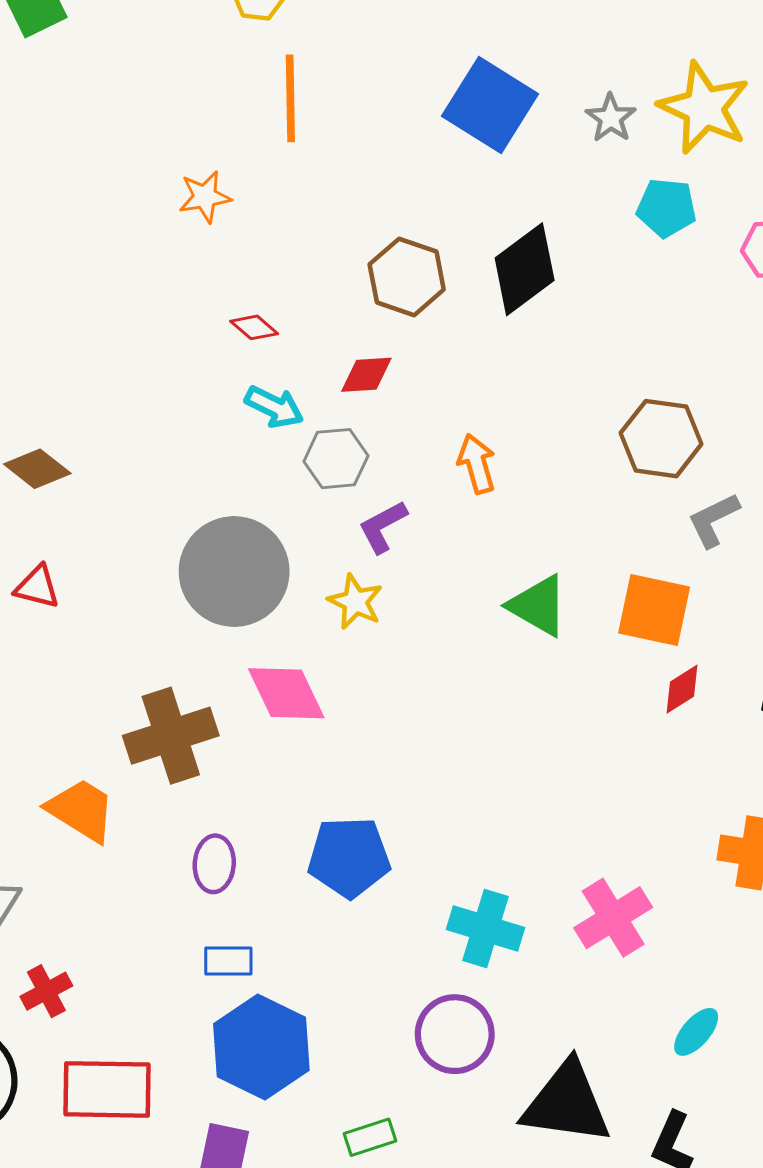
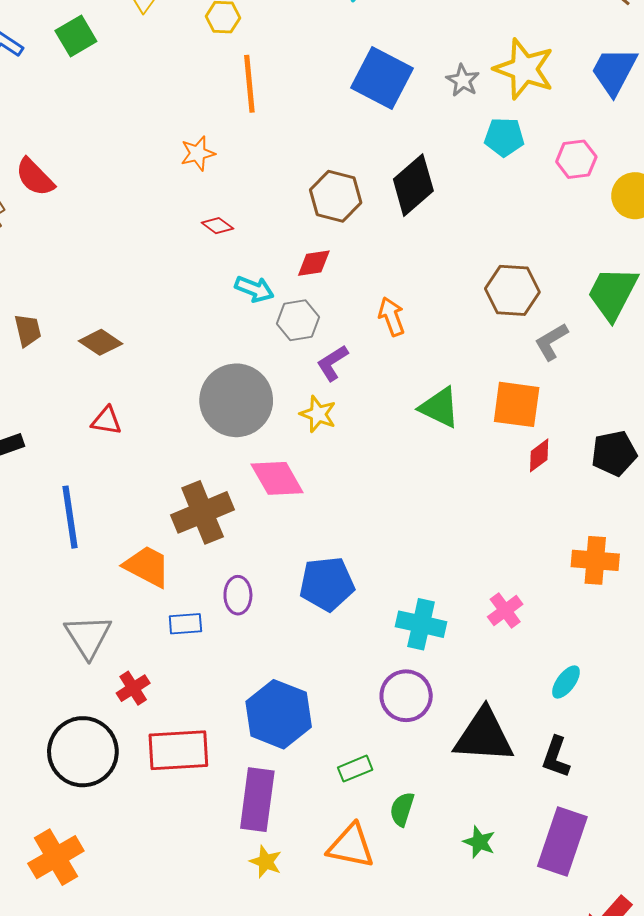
red diamond: (254, 327) -> (217, 226), moved
pink cross: (613, 918) -> (505, 610), size x0.7
blue rectangle: (228, 961) -> (185, 624), moved

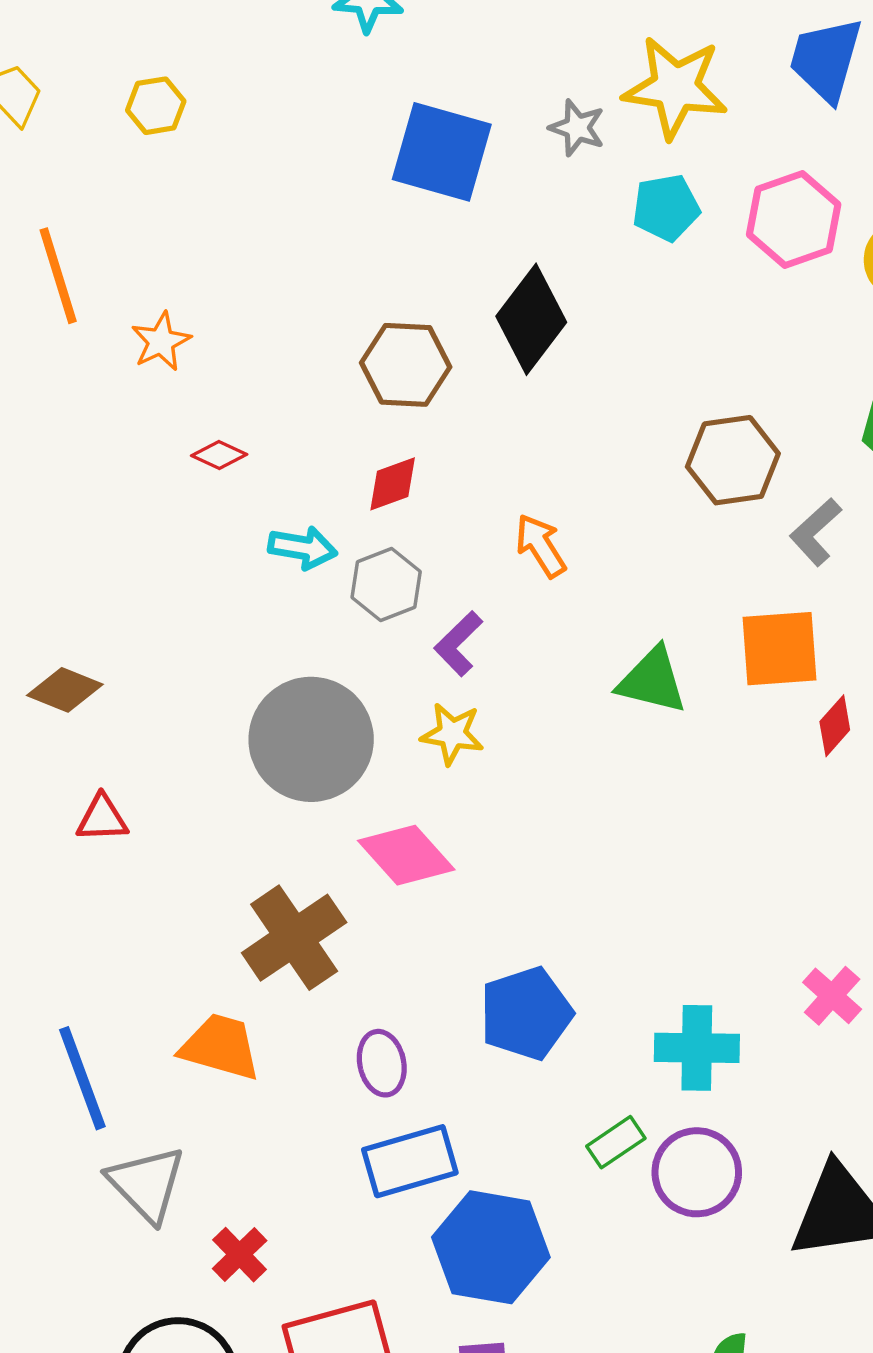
orange line: (249, 84) -> (58, 276), moved
pink hexagon: (576, 159) -> (794, 220), size x1.4
blue line: (70, 517) -> (82, 1078), moved
blue rectangle: (185, 624) -> (410, 1161), moved, size x1.6
green rectangle: (355, 769) -> (616, 1142), moved

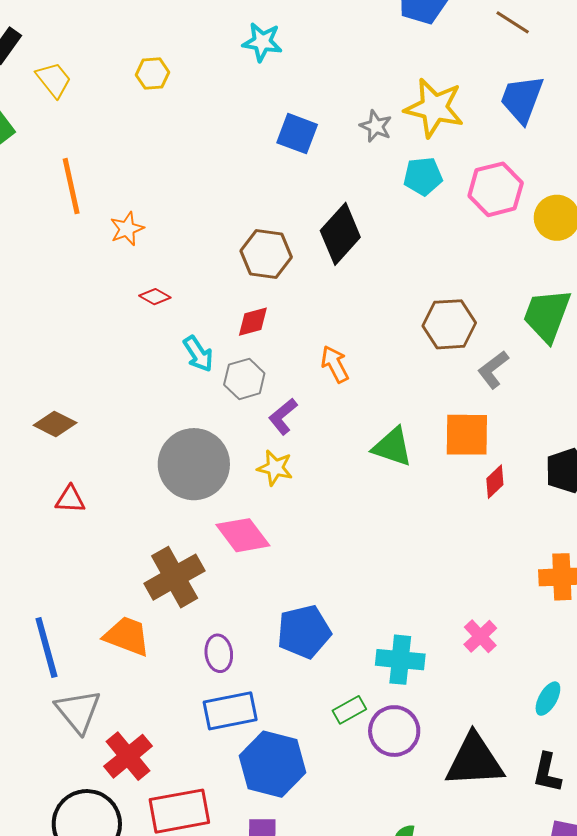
yellow hexagon: (156, 106) -> (152, 74), moved
blue square: (442, 152) -> (297, 134), size x0.7
cyan arrow: (303, 548) -> (198, 354), turned 42
red cross: (240, 1255) -> (128, 756), size x1.5

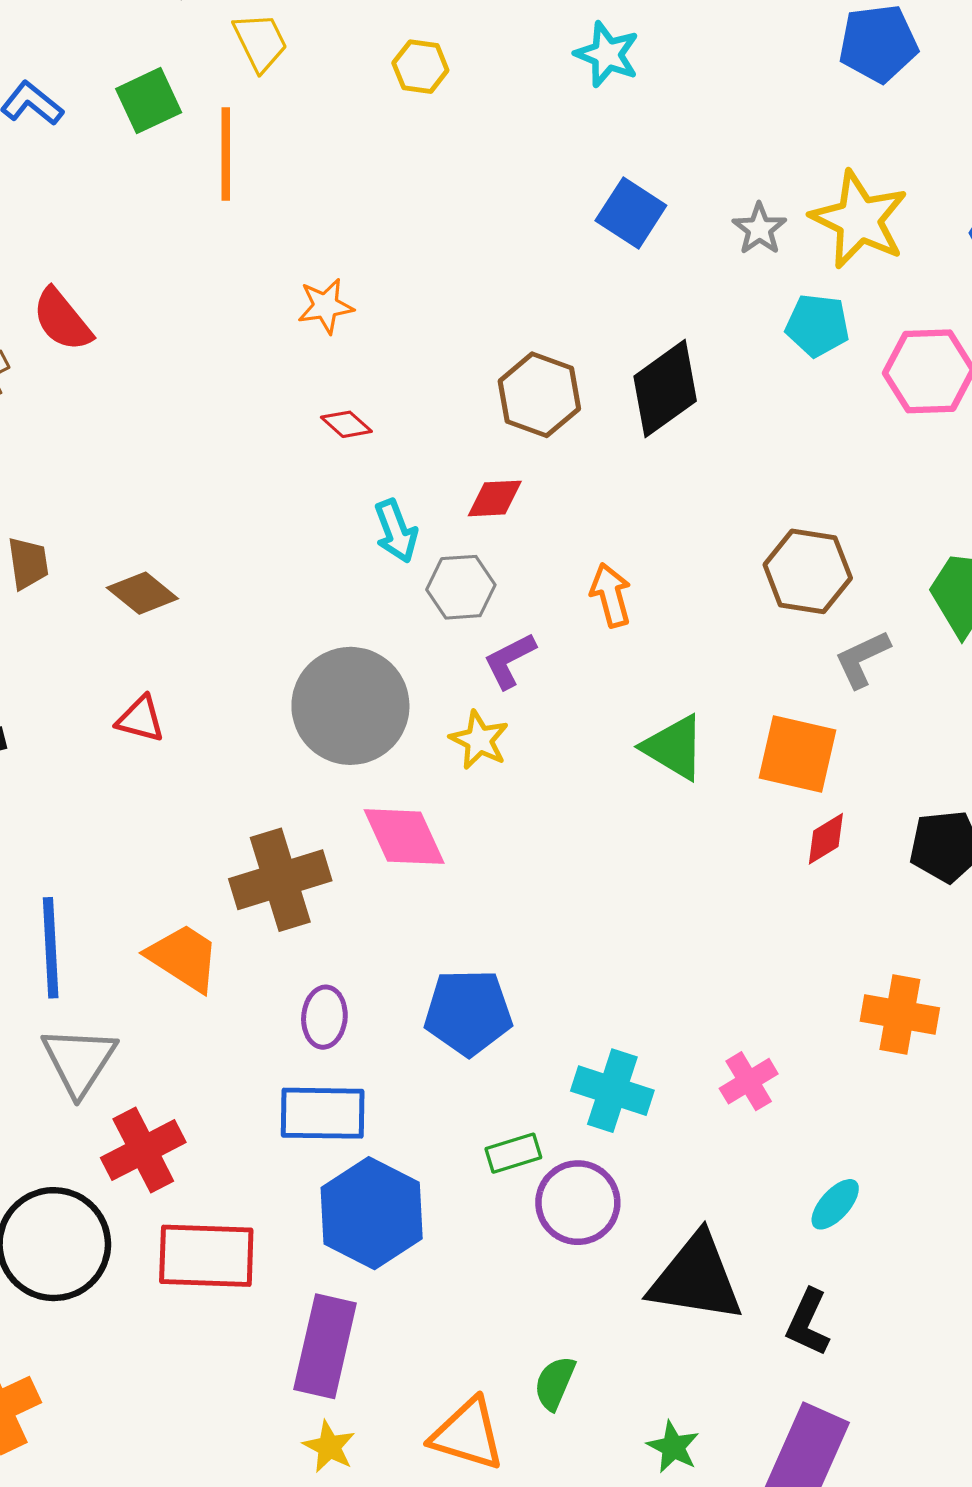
orange line: (71, 186) -> (226, 154), moved

